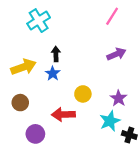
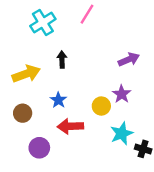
pink line: (112, 16) -> (87, 14), moved
blue star: (53, 73) -> (58, 100), moved
yellow circle: (83, 94) -> (101, 106), moved
purple star: (119, 98) -> (122, 94), moved

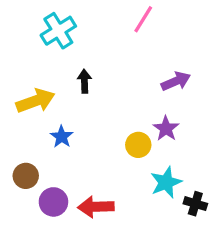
pink line: (87, 14) -> (143, 19), moved
blue star: (58, 100) -> (62, 137), moved
brown circle: (23, 113) -> (26, 176), moved
red arrow: (70, 126) -> (96, 207), moved

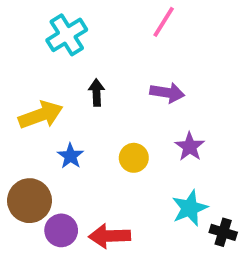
purple arrow: (176, 81) -> (167, 93), moved, turned 32
yellow circle: (138, 145) -> (134, 158), moved
brown circle: (26, 176) -> (30, 201), size x1.5

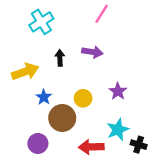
purple arrow: (167, 93) -> (92, 52), moved
brown circle: (30, 201) -> (62, 118), moved
red arrow: (110, 236) -> (91, 147), moved

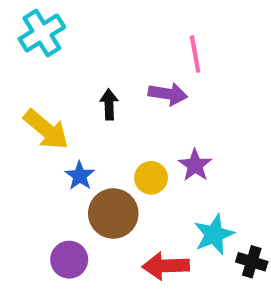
pink line: (102, 14) -> (195, 54), moved, turned -42
cyan cross: (41, 22) -> (42, 33), moved
yellow arrow: (25, 72) -> (46, 130), turned 60
purple star: (118, 91) -> (195, 165), moved

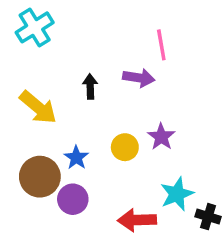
blue star: (80, 176) -> (76, 158), moved
brown circle: (113, 213) -> (40, 177), moved
purple circle: (69, 260) -> (73, 199), moved

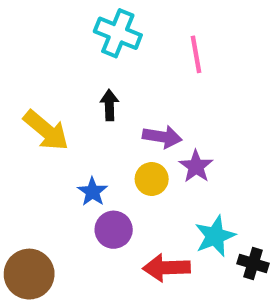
cyan cross: (35, 27) -> (118, 33), moved, turned -36
purple arrow: (139, 78) -> (162, 137), moved
brown circle: (40, 177) -> (29, 274), moved
purple circle: (73, 199) -> (114, 230), moved

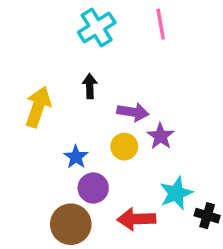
cyan cross: (118, 33) -> (97, 27), turned 36
pink line: (196, 54) -> (161, 24), moved
yellow arrow: (46, 130) -> (38, 107), turned -111
brown circle: (29, 274) -> (71, 224), moved

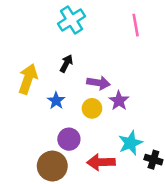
pink line: (161, 24) -> (136, 25), moved
black arrow: (90, 86) -> (66, 64), turned 30
blue star: (76, 157) -> (56, 101), moved

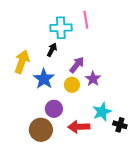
cyan cross: (71, 20) -> (61, 28), moved, turned 30
pink line: (136, 25) -> (86, 20), moved
purple arrow: (98, 83) -> (77, 65), turned -60
blue star: (56, 101) -> (44, 79), size x1.5

